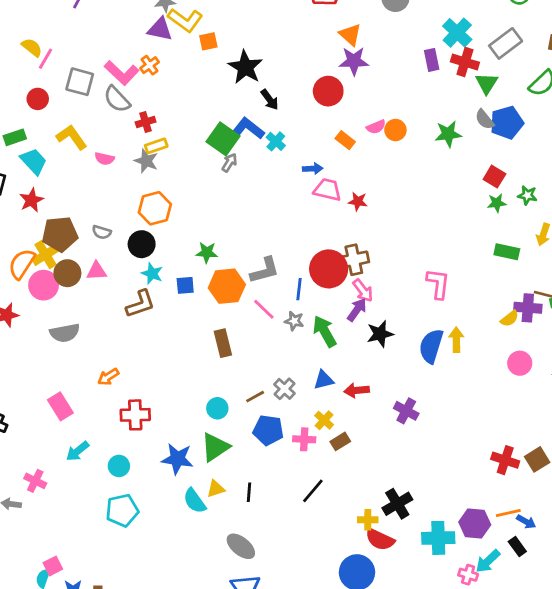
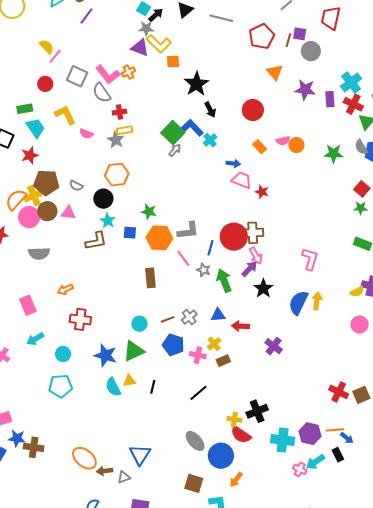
purple star: (354, 61) -> (305, 90), moved
black star: (380, 334) -> (263, 288), turned -30
gray ellipse: (241, 546) -> (195, 441), moved

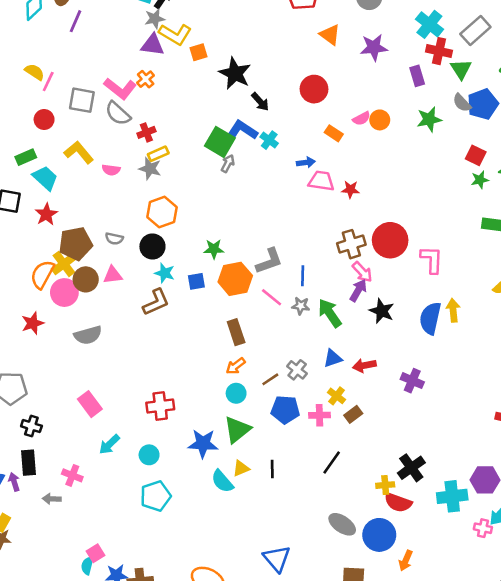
purple rectangle: (330, 99) -> (417, 76), moved
red circle: (234, 237) -> (390, 240), moved
orange arrow: (65, 289) -> (236, 366), moved

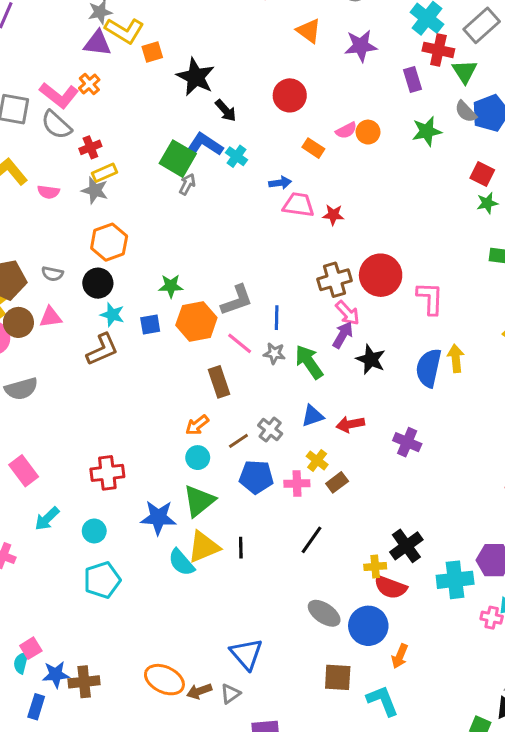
brown rectangle: (236, 332) -> (219, 382), moved
yellow triangle: (241, 468) -> (204, 547), size x1.6

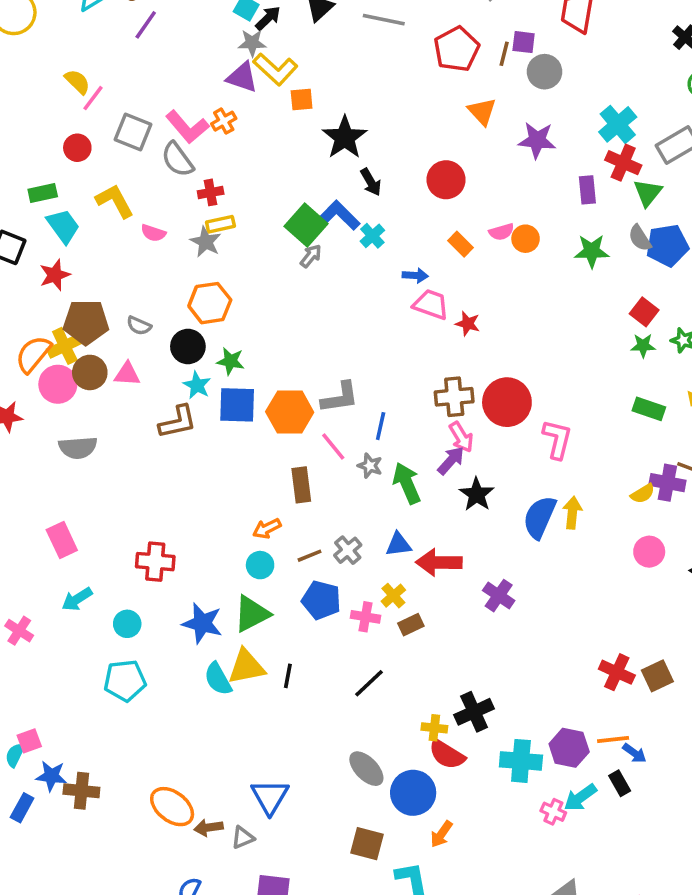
green star: (171, 286) -> (231, 361), moved
blue square: (150, 325) -> (237, 405), size x1.6
red arrow: (350, 424) -> (439, 562), size x1.4

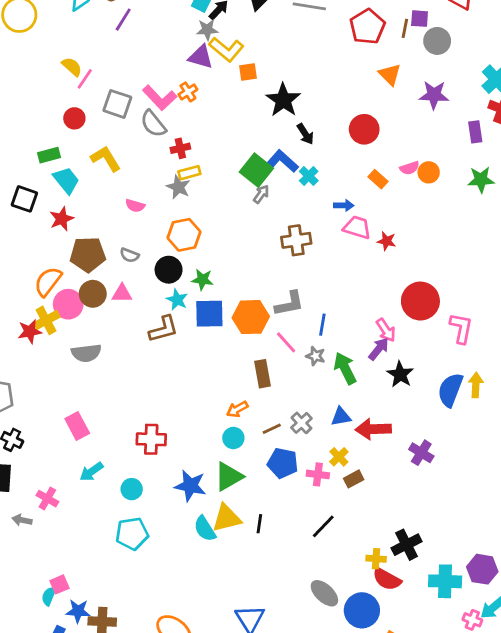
pink semicircle: (153, 233) -> (135, 206), moved
yellow cross: (65, 346) -> (46, 320), moved
brown cross: (454, 397) -> (296, 240), moved

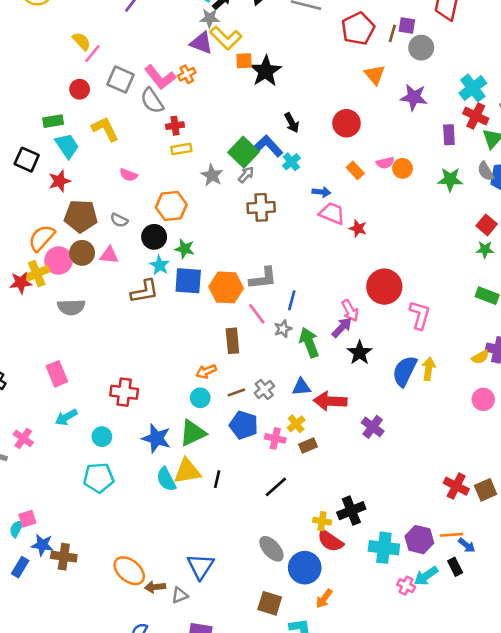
black star: (283, 100) -> (266, 71), moved
gray star: (178, 187) -> (212, 175), moved
brown cross: (296, 240) -> (261, 207), moved
gray star: (316, 356) -> (283, 329), turned 30

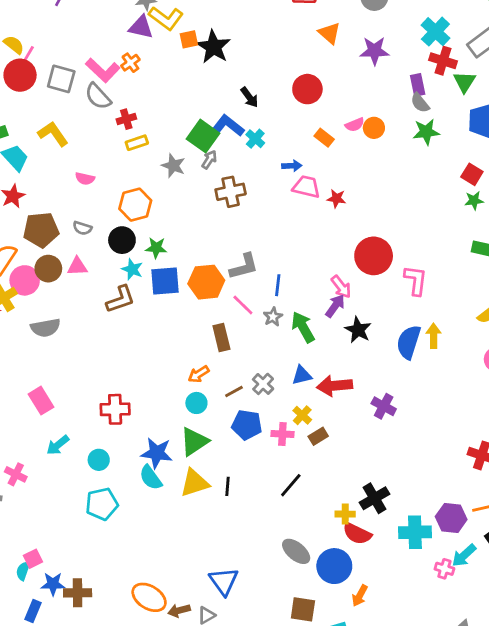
red circle: (80, 89) -> (20, 75), moved, size x1.5
gray semicircle: (486, 171) -> (420, 103), moved
cyan semicircle: (166, 479) -> (151, 478), moved

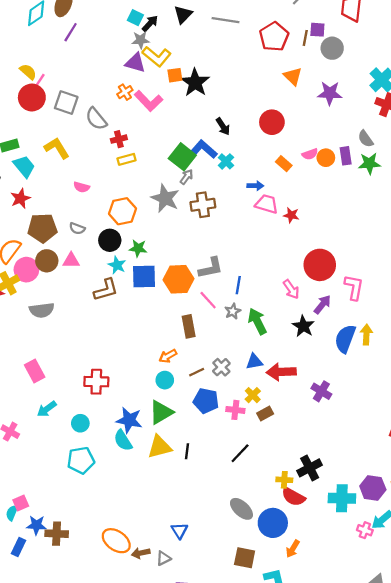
pink L-shape: (103, 70) -> (149, 101), moved
purple rectangle: (418, 85) -> (346, 156), moved
gray star: (173, 166) -> (165, 198), moved, size x1.4
purple arrow: (335, 306) -> (322, 304), moved
blue triangle: (224, 581) -> (180, 531), size x0.7

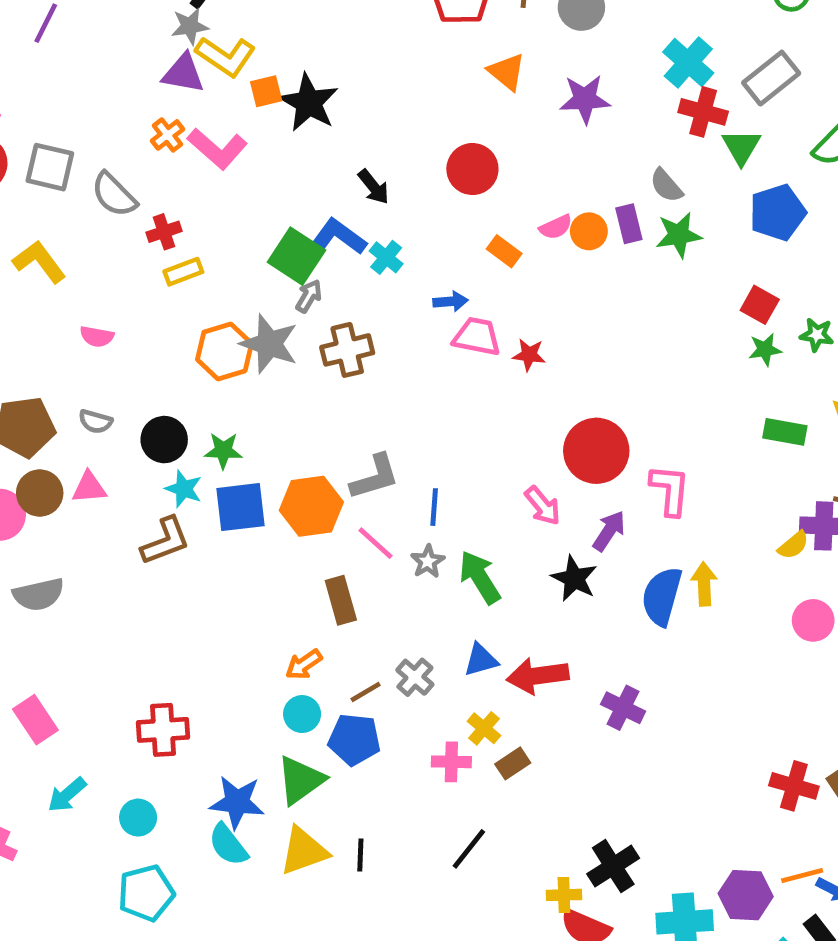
orange hexagon: (122, 211) -> (224, 351), moved
blue pentagon: (206, 401) -> (354, 739), moved

